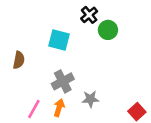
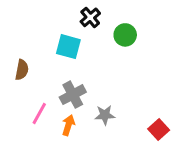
black cross: (89, 15) -> (90, 17), moved
pink line: (34, 109) -> (39, 114), moved

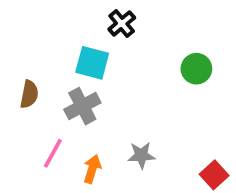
green circle: (125, 35) -> (196, 69), moved
gray cross: (73, 95) -> (82, 106), moved

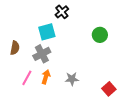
cyan square: (92, 63) -> (47, 32), turned -30
orange arrow: (92, 169) -> (46, 77), moved

